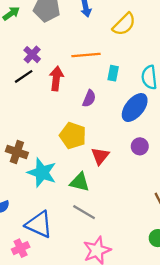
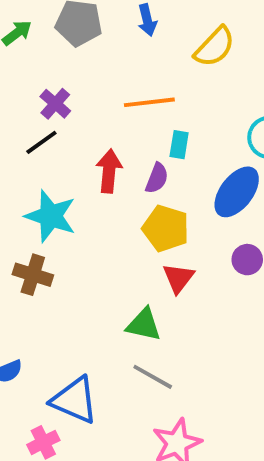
cyan rectangle: (113, 73) -> (179, 145), moved
red arrow: (56, 79) -> (109, 171), moved
yellow pentagon: (73, 136) -> (166, 228), moved
cyan star: (42, 173) -> (51, 216), moved

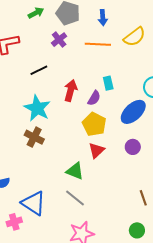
orange line: (149, 102) -> (98, 44), moved
purple cross: (55, 104) -> (59, 40), moved
cyan rectangle: (179, 145) -> (108, 83), turned -32
brown cross: (33, 275) -> (34, 137), moved

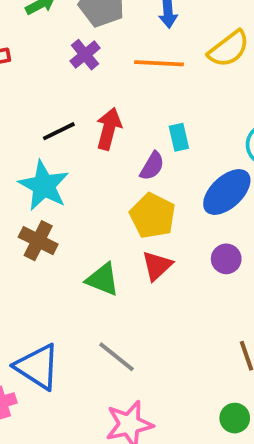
black line: (39, 70) -> (59, 131), moved
red arrow: (71, 90) -> (109, 129), moved
green triangle: (75, 171) -> (103, 279), moved

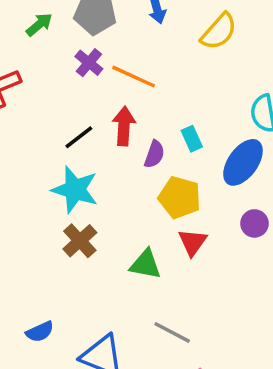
orange line: (159, 63) -> (134, 77), moved, turned 33
cyan rectangle: (179, 137) -> (192, 139), moved
purple semicircle: (152, 166) -> (154, 154), moved
brown cross: (38, 241) -> (80, 241), turned 32

